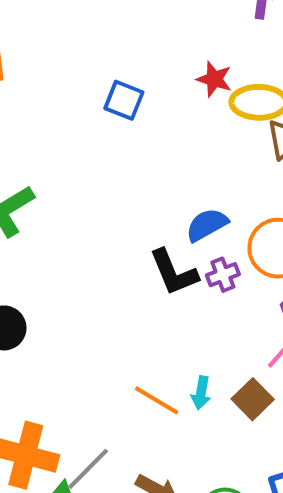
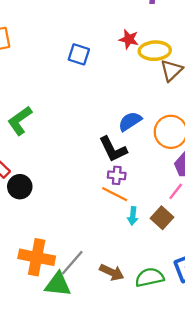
purple cross: (223, 275) -> (117, 175), moved, turned 30
orange line: (157, 400) -> (115, 194), moved

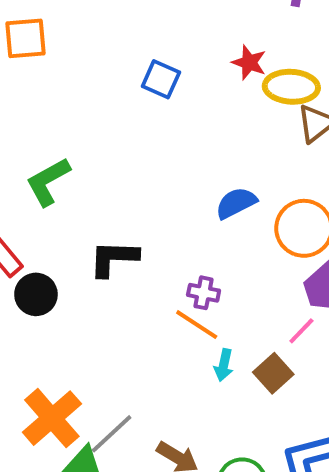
black L-shape: (113, 149) -> (114, 258), moved, turned 112
orange cross: (37, 257) -> (52, 418), turned 32

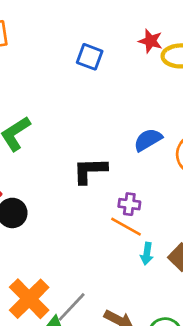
black L-shape: (114, 258) -> (90, 171), moved

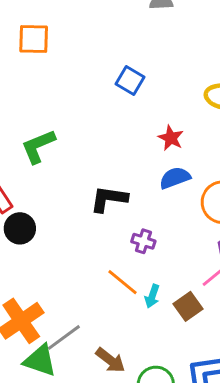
red star: (151, 41) -> (171, 138), moved
orange line: (126, 227) -> (123, 282), moved

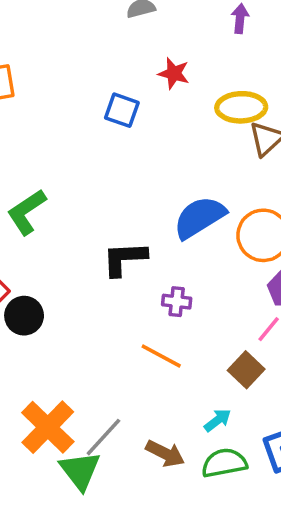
red star: (171, 138) -> (174, 73), moved
blue semicircle: (175, 178) -> (200, 217), size x1.4
cyan arrow: (152, 296) -> (218, 420), moved, turned -135
green triangle: (40, 360) -> (80, 471), turned 45

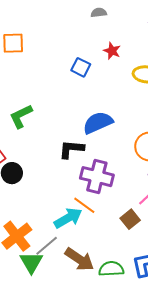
blue semicircle: (200, 217) -> (98, 123), moved
purple cross: (177, 302) -> (97, 177), size x2.0
cyan arrow: (218, 420) -> (68, 218), moved, size x1.8
brown arrow: (165, 453) -> (79, 259), size x1.4

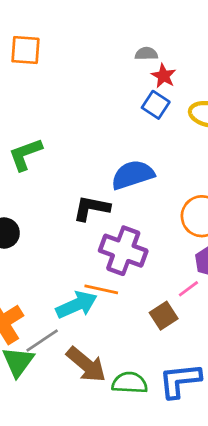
gray semicircle: (99, 13) -> (146, 54), moved
blue square: (81, 67) -> (156, 105), moved
orange line: (84, 205) -> (101, 289), turned -30

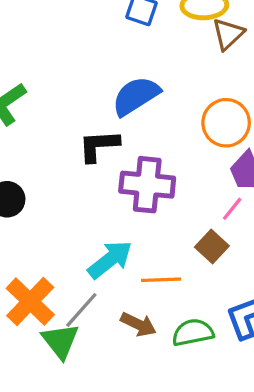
orange line: (101, 289) -> (161, 280), moved
brown arrow: (86, 365) -> (138, 324), size x0.7

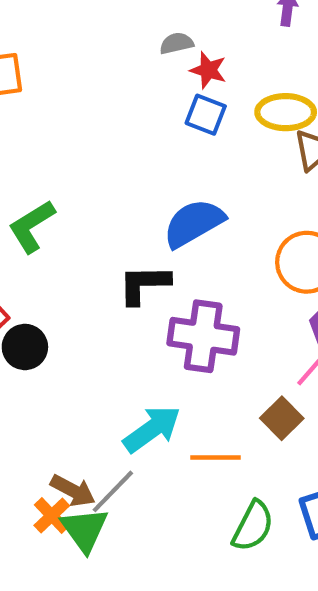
orange cross: (30, 301) -> (52, 516), moved, size x0.6
brown arrow: (138, 324) -> (73, 491), moved
green semicircle: (193, 332) -> (253, 526), turned 126

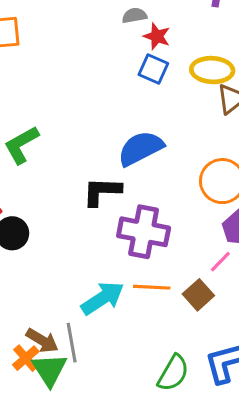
orange line: (216, 457) -> (152, 287), moved
gray line: (113, 491) -> (72, 343), turned -57

